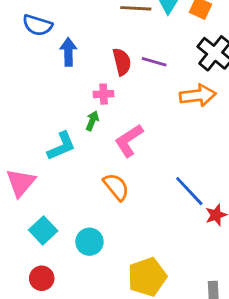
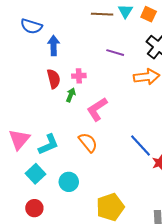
red semicircle: (122, 62) -> (54, 79), moved
cyan L-shape: (61, 146) -> (49, 144), moved

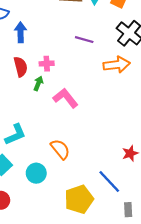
pink L-shape: (97, 109) -> (65, 98), turned 85
orange semicircle: (88, 142) -> (60, 149), moved
blue line: (140, 145) -> (109, 181), moved

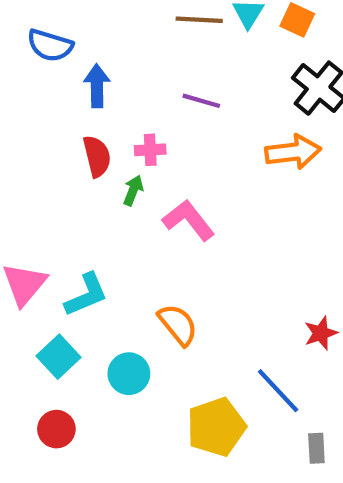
purple line: (84, 40) -> (201, 101), moved

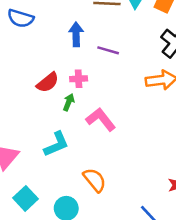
blue arrow: (97, 86) -> (76, 34), moved
red semicircle: (97, 156) -> (48, 82), turned 65
cyan L-shape: (86, 295) -> (56, 144), moved

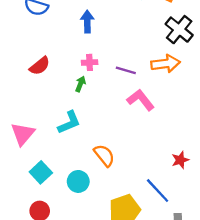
purple line: (108, 50) -> (126, 70), moved
red semicircle: (48, 82) -> (40, 66), moved
pink L-shape: (101, 119) -> (141, 100), moved

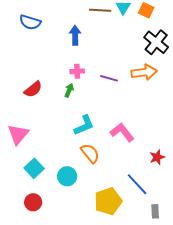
red semicircle: (40, 66) -> (33, 89), moved
pink L-shape: (141, 100) -> (122, 132), moved
cyan L-shape: (69, 123) -> (84, 125), moved

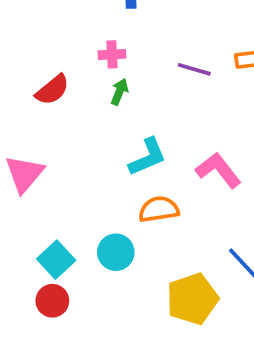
pink cross: (77, 71) -> (112, 54), moved
orange semicircle: (90, 153) -> (159, 209), turned -60
cyan square: (34, 168) -> (56, 260), moved

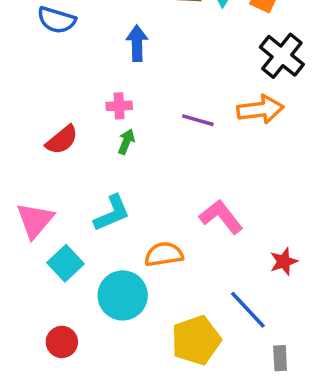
cyan L-shape: (148, 157) -> (112, 213), moved
cyan circle: (116, 252) -> (123, 295), size x1.4
cyan square: (56, 260) -> (65, 263), moved

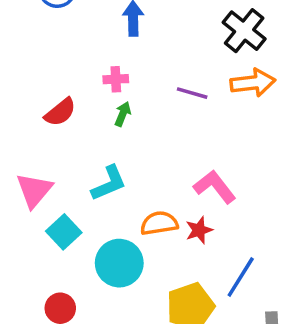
black cross: (282, 56) -> (244, 31), moved
red star: (284, 261) -> (199, 230), moved
blue line: (248, 310) -> (241, 277), turned 75

